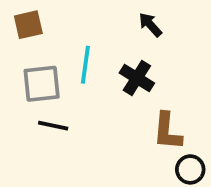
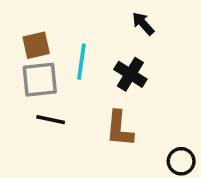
brown square: (28, 25) -> (36, 45), moved
brown L-shape: (167, 131) -> (119, 129), moved

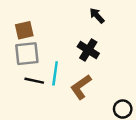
cyan line: (81, 62) -> (55, 73), moved
brown L-shape: (119, 129) -> (81, 87), turned 50

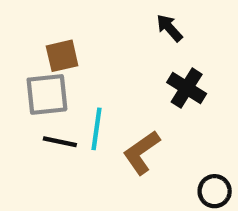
brown square: (24, 30) -> (62, 56), moved
black cross: (88, 50) -> (187, 88), moved

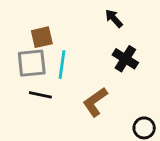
cyan line: (96, 129) -> (62, 65), moved

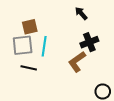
black cross: (125, 59) -> (89, 42), turned 36
brown L-shape: (95, 102) -> (77, 62), moved

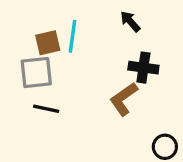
black cross: (89, 42) -> (143, 68), turned 30
cyan line: (44, 46) -> (72, 36), moved

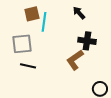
brown square: (48, 43) -> (32, 14), moved

